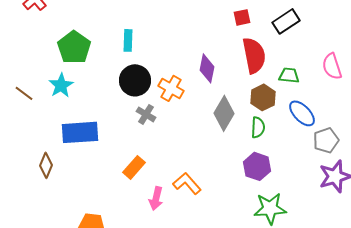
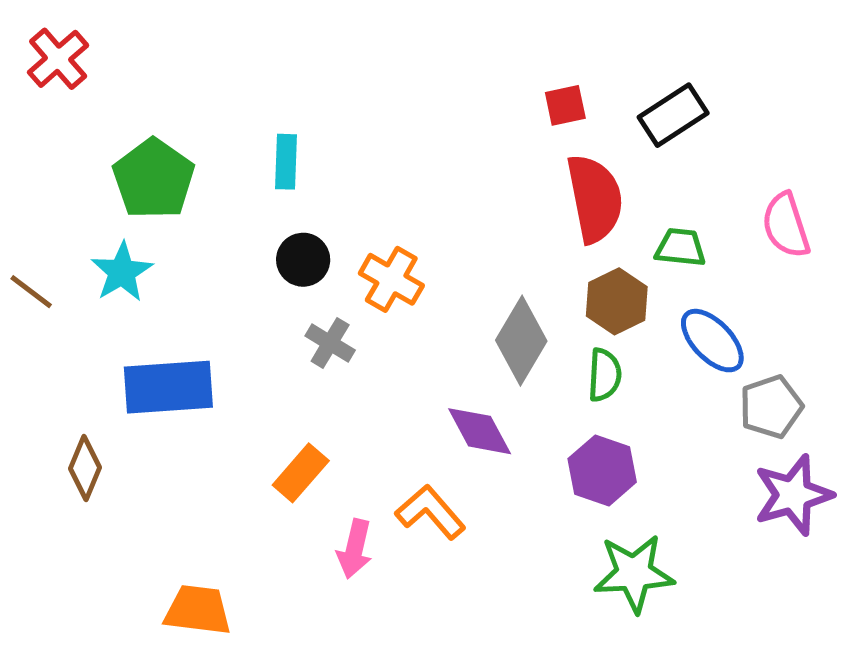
purple diamond: (207, 68) -> (480, 431), moved, turned -40
black circle: (135, 80) -> (303, 260), size x0.7

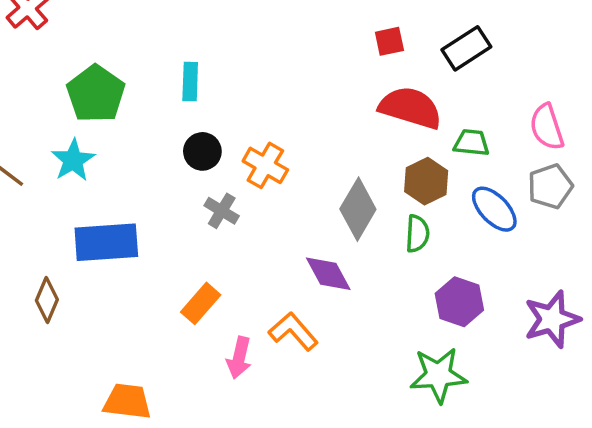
red semicircle: (595, 198) -> (410, 108), turned -62
gray pentagon: (771, 407) -> (550, 186), moved
purple hexagon: (602, 470) -> (459, 302), moved

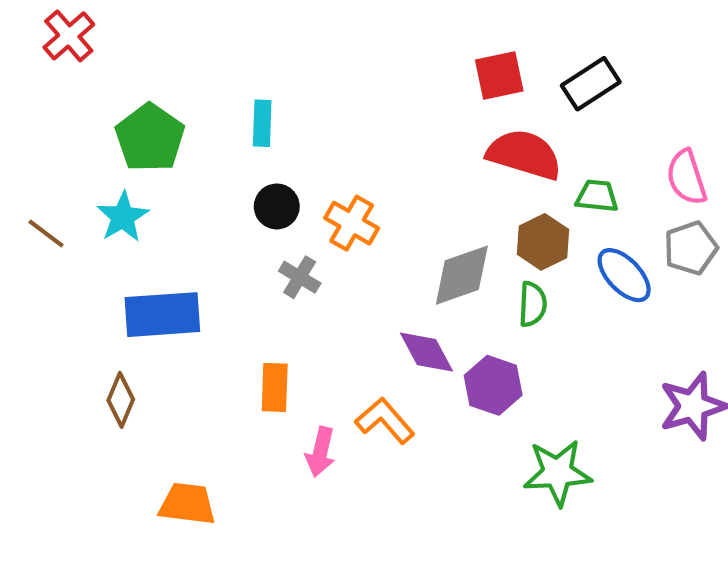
red square: (389, 41) -> (499, 75), size x1.4
gray diamond: (358, 209) -> (462, 275), turned 40
brown diamond: (47, 300) -> (121, 400), moved
purple hexagon: (459, 302) -> (493, 385), moved
orange rectangle: (201, 303) -> (275, 387), turned -39

